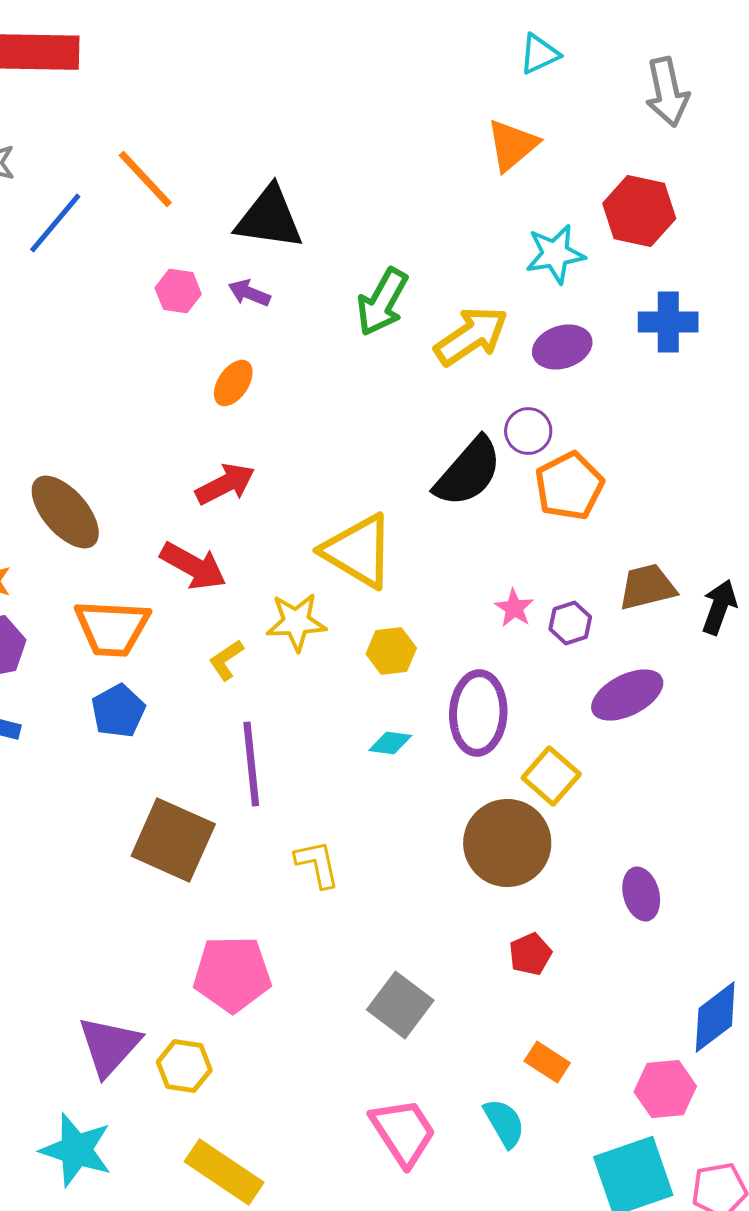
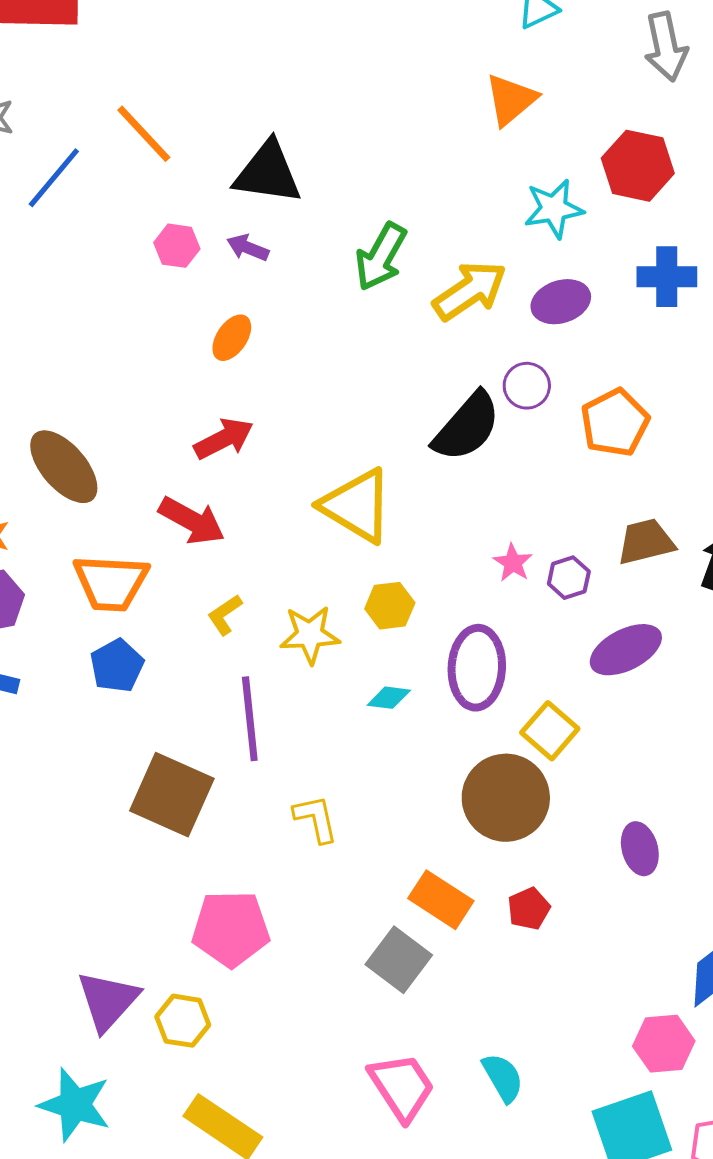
orange pentagon: (569, 486) -> (615, 423), moved
yellow star: (296, 622) -> (310, 635), moved
orange rectangle: (547, 1062) -> (441, 900), moved, size x1.4

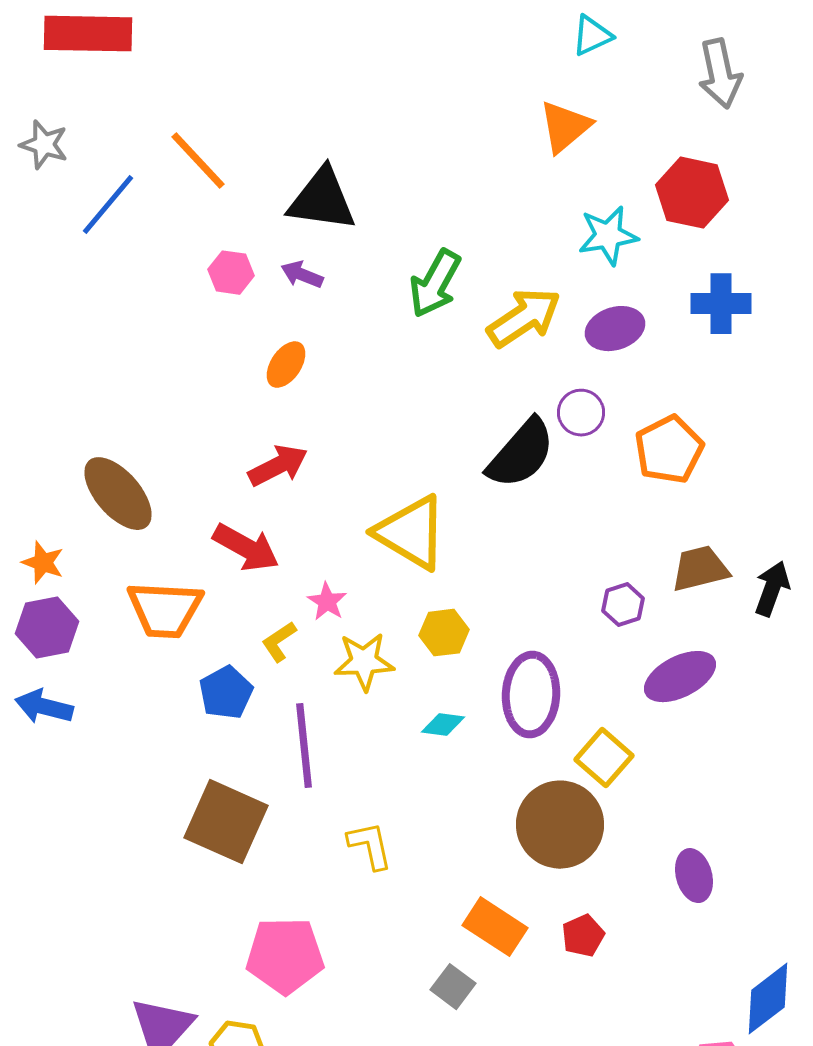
pink star: (513, 563) -> (327, 602), moved
blue pentagon: (117, 666) -> (226, 693), moved
gray square: (399, 960) -> (453, 987), size x0.7

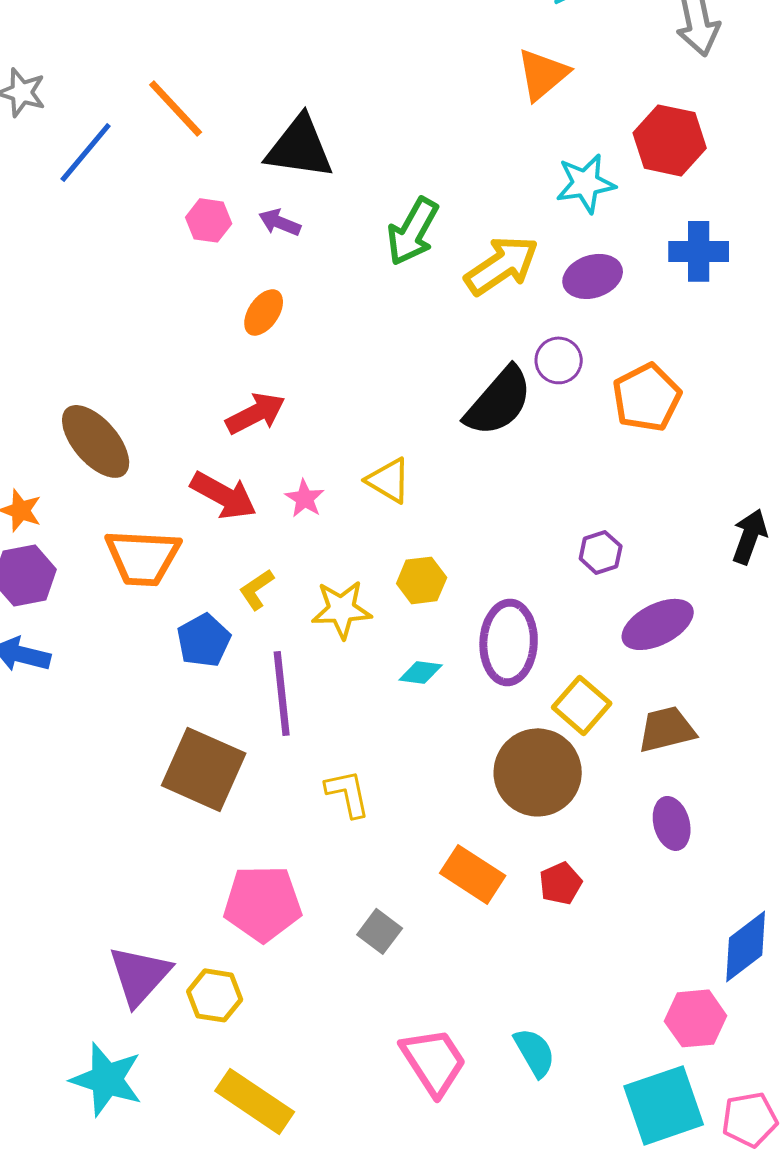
yellow triangle: (411, 533) -> (389, 480), size x0.6
brown trapezoid: (700, 569) -> (667, 729), moved
pink star: (327, 602) -> (305, 498), moved
gray square: (453, 987) -> (380, 931), moved

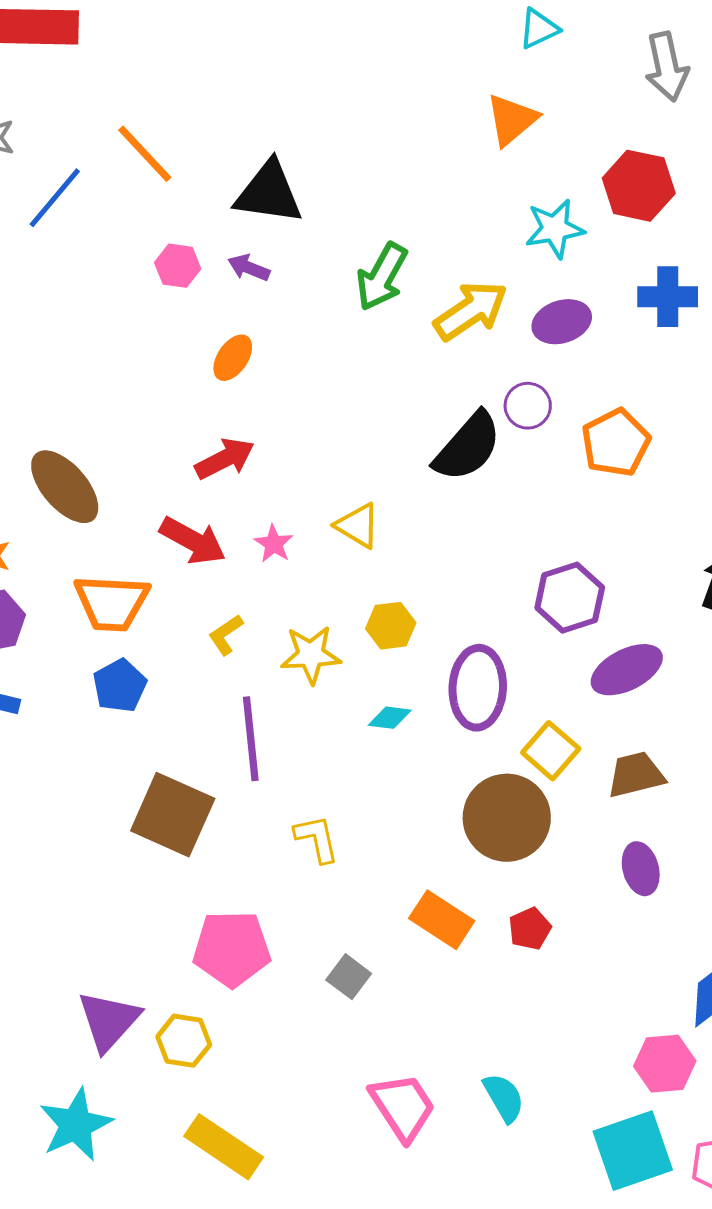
purple hexagon: (601, 552) -> (570, 598), size x1.6
blue pentagon: (204, 640) -> (120, 686), moved
cyan star: (107, 1079) -> (76, 1125), turned 30

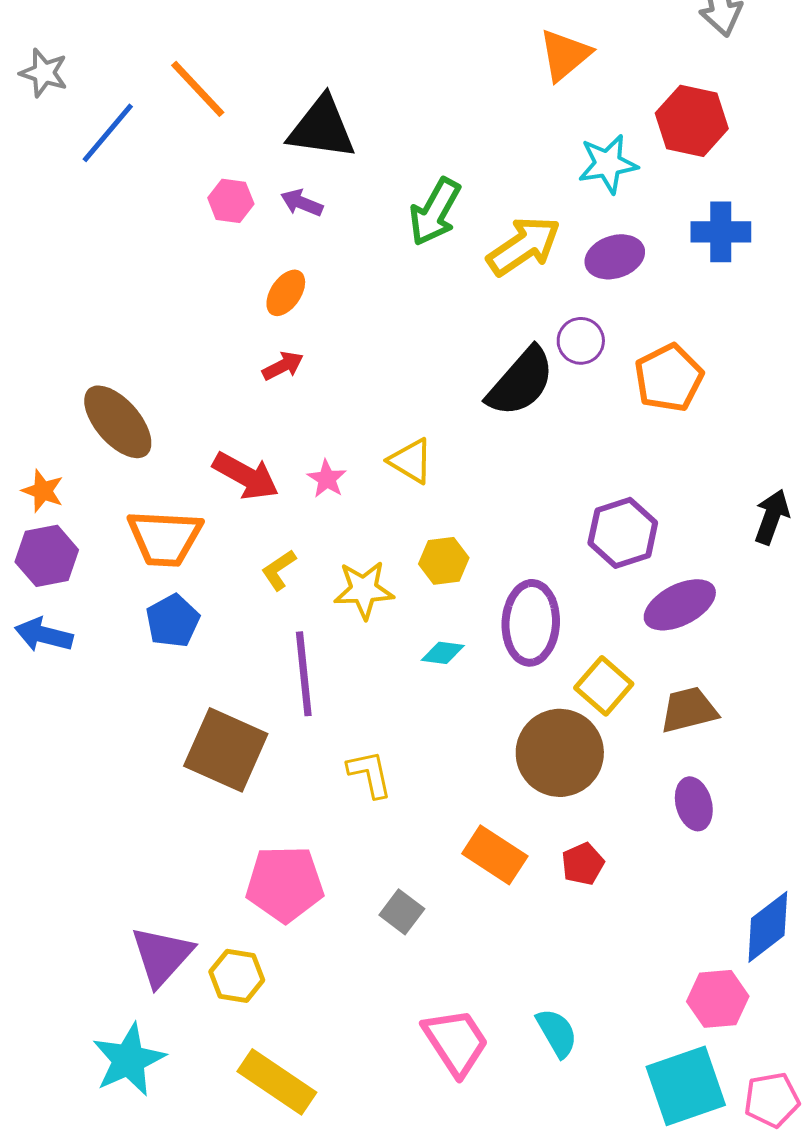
red arrow: (225, 459) -> (283, 366), moved, size x0.7

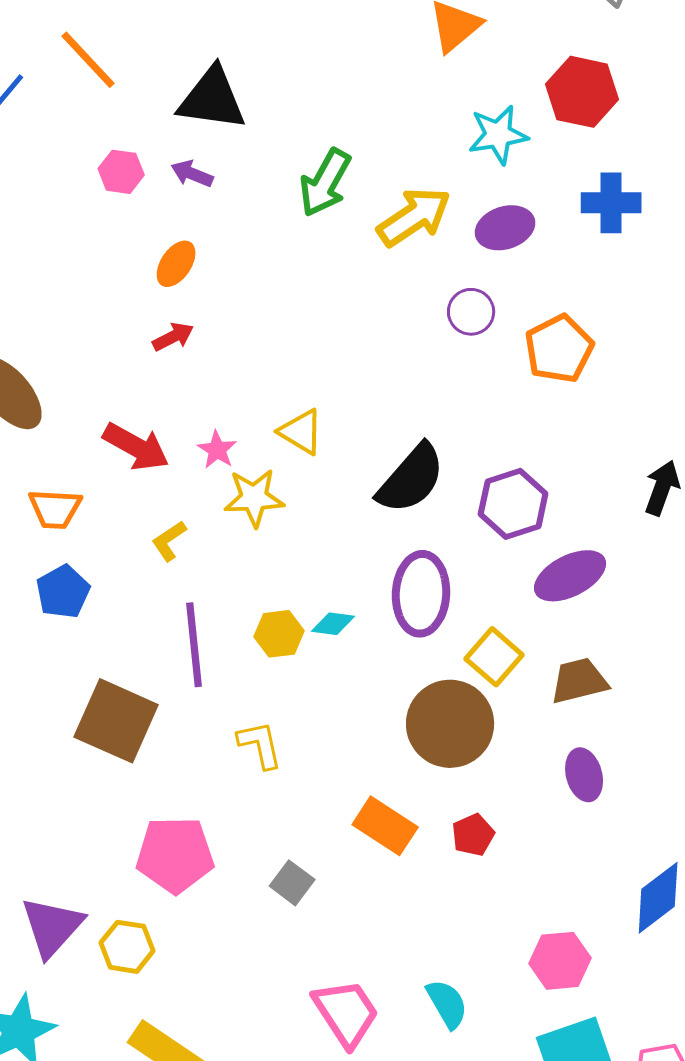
black semicircle: (521, 382) -> (411, 479), moved
orange trapezoid: (165, 538) -> (55, 509), size x0.7
yellow hexagon: (444, 561) -> (279, 634), moved
yellow star: (364, 590) -> (254, 498), moved
pink hexagon: (718, 999) -> (560, 961), moved

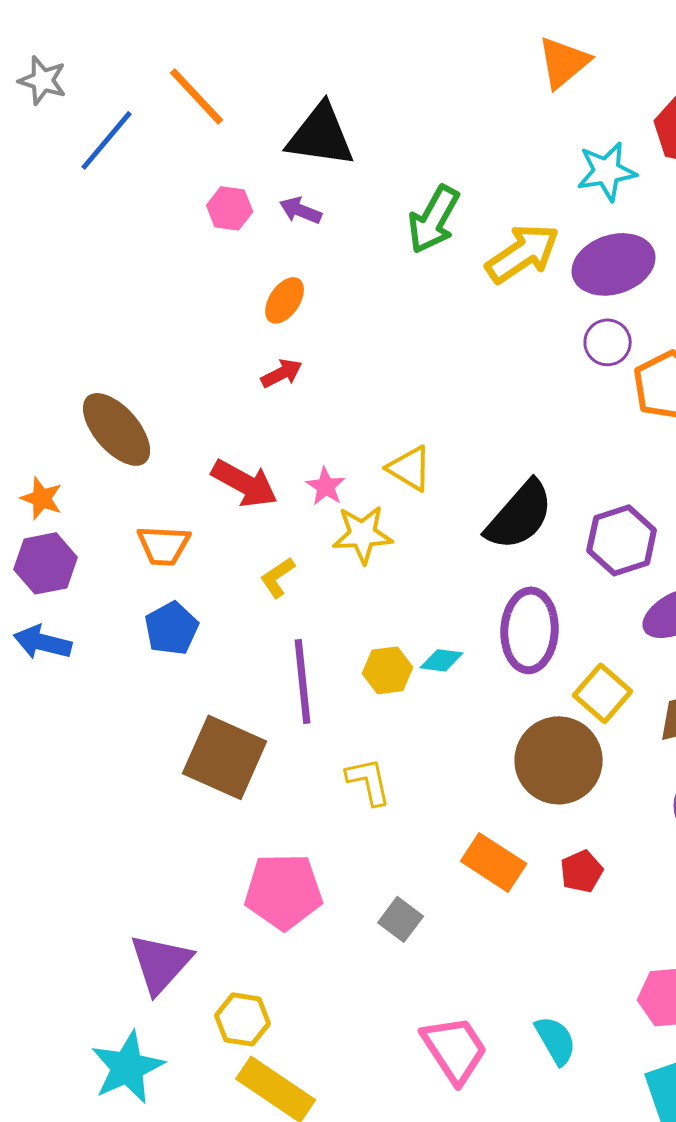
purple ellipse: (505, 228) -> (614, 264), size x1.4
purple circle: (471, 312) -> (608, 342), moved
yellow hexagon: (127, 947) -> (243, 1019), moved

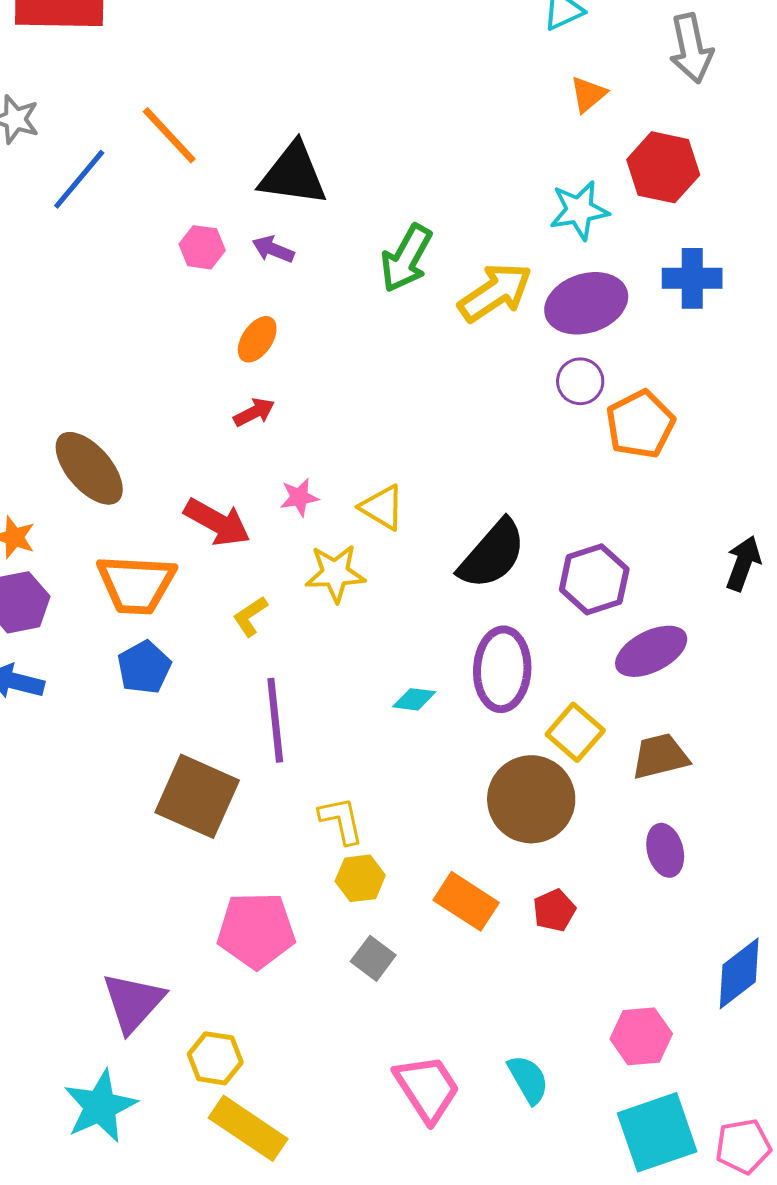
orange triangle: (564, 62) -> (588, 94), moved, size x0.7
pink star: (326, 486) -> (299, 497), moved, turned 30
orange trapezoid: (164, 545) -> (136, 584), size x1.5
yellow hexagon: (388, 670) -> (360, 878), moved

